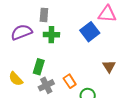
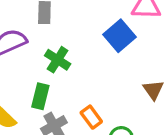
green cross: (51, 35) -> (58, 60), moved, turned 35

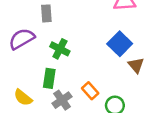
blue square: (119, 36) -> (120, 44), moved

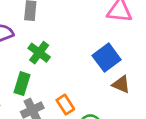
brown triangle: (136, 65) -> (121, 84), turned -35

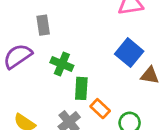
green rectangle: (22, 84) -> (81, 88), moved

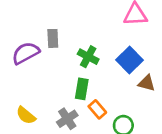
gray rectangle: (43, 25) -> (53, 38), moved
green cross: (62, 64) -> (88, 57), moved

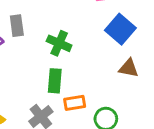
blue square: (130, 60) -> (120, 29), moved
orange rectangle: (97, 109) -> (75, 103), turned -54

